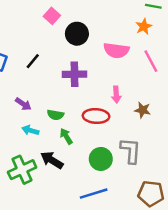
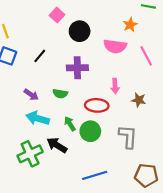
orange star: (144, 27) -> (130, 25), moved
green semicircle: (55, 115) -> (60, 94), moved
cyan arrow: (30, 130) -> (38, 118), size x1.5
green circle: (101, 159) -> (90, 131), moved

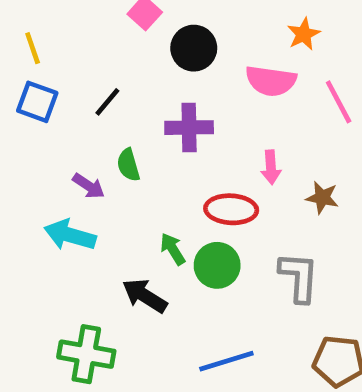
green semicircle: (60, 94) -> (128, 165), moved, turned 64
cyan arrow: (38, 118) -> (70, 235), moved
green cross: (30, 154) -> (86, 354), moved, turned 35

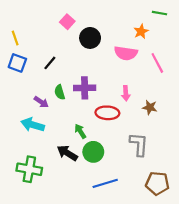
purple cross: (189, 128) -> (85, 88), moved
green circle: (217, 265) -> (93, 152), moved
green cross: (86, 354) -> (29, 169), moved

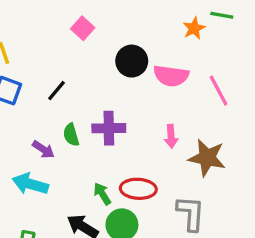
orange star: (141, 31) -> (194, 28), moved
black circle: (90, 38) -> (132, 61), moved
brown star: (150, 107) -> (207, 158), size x1.6
red ellipse: (107, 113) -> (138, 189), moved

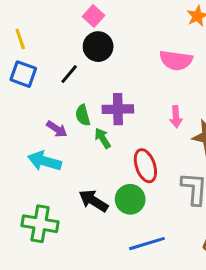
black circle: (132, 61) -> (98, 47), moved
red ellipse: (138, 189) -> (145, 166), turned 68
green arrow: (102, 194) -> (103, 138), moved

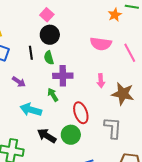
black line: (69, 74) -> (31, 53), turned -48
green semicircle: (83, 115) -> (49, 58), moved
purple arrow: (57, 129) -> (19, 82), moved
cyan arrow: (45, 161) -> (31, 110), moved

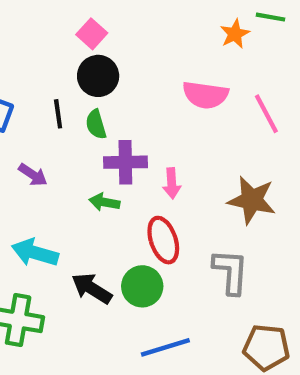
pink arrow: (101, 81) -> (172, 183), moved
green arrow: (53, 95) -> (104, 202), turned -48
cyan arrow: (31, 110) -> (35, 253), moved

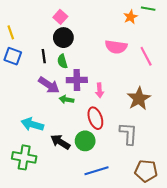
purple arrow: (33, 175) -> (49, 85), moved, size x1.5
brown star: (252, 200) -> (139, 99), turned 30

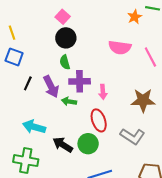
black line: (44, 56) -> (28, 83), moved, turned 32
purple arrow: (49, 85) -> (51, 87), turned 30
brown star: (139, 99) -> (143, 100), turned 30
gray L-shape: (128, 134) -> (132, 136), turned 120

